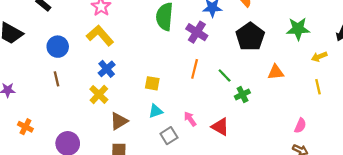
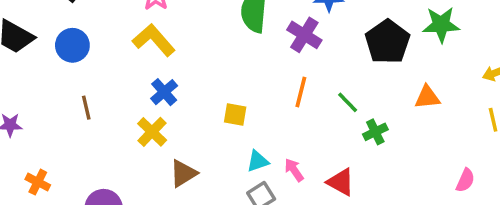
green star: (298, 29) -> (441, 25), moved
blue circle: (58, 47) -> (72, 45), moved
cyan triangle: (156, 111) -> (258, 161), moved

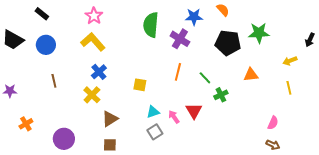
black pentagon: (387, 42) -> (228, 43), turned -30
orange cross: (38, 182) -> (26, 124), turned 32
red triangle: (341, 182) -> (194, 111), moved, turned 30

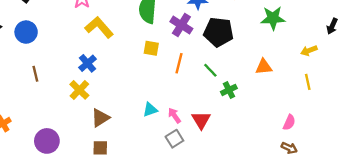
yellow L-shape: (93, 42) -> (99, 27), moved
black pentagon: (228, 43) -> (218, 32), moved
yellow square: (140, 85) -> (151, 48), moved
red triangle: (194, 111) -> (201, 120), moved
gray square: (155, 132) -> (174, 139), moved

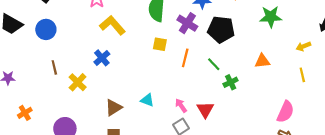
yellow cross: (79, 90) -> (78, 82), moved
cyan triangle: (150, 110) -> (147, 100), moved, turned 40
pink semicircle: (289, 122) -> (285, 112), size x1.5

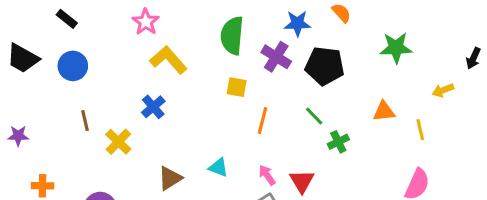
orange line: (185, 58) -> (262, 121), moved
yellow line: (302, 75) -> (420, 130), moved
orange cross: (25, 113) -> (42, 186), turned 32

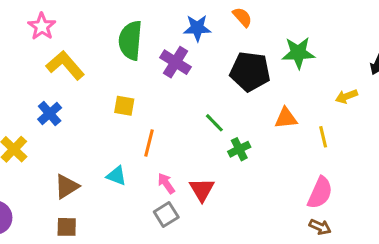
black pentagon: (325, 66) -> (250, 71), moved
yellow square: (237, 87) -> (124, 106), moved
orange line: (262, 121) -> (149, 143), moved

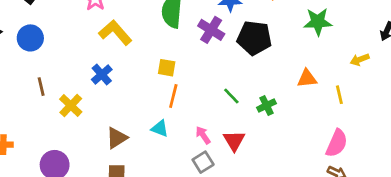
black pentagon: (250, 71) -> (254, 38), moved
green line: (214, 123) -> (231, 96), moved
orange line: (149, 143) -> (173, 96), moved

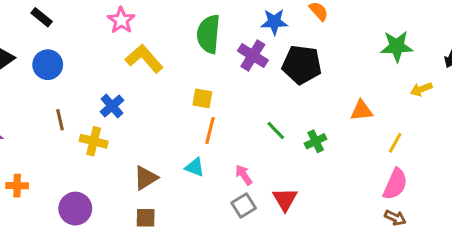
green star: (318, 22) -> (397, 46), moved
blue cross: (102, 74) -> (112, 106), moved
yellow line: (339, 95) -> (395, 143), moved, turned 42
yellow cross: (71, 105) -> (94, 141), turned -30
red triangle: (234, 141) -> (285, 199), moved

